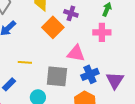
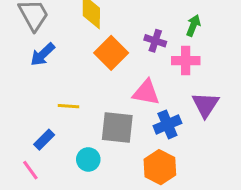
purple cross: (71, 13) -> (155, 41), moved
purple triangle: (115, 80) -> (206, 105), moved

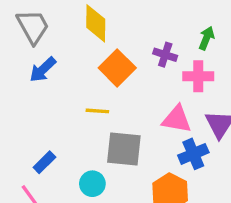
pink triangle: (146, 92) -> (177, 119), moved
yellow line: (68, 106) -> (97, 111), moved
blue cross: (167, 124) -> (193, 154), moved

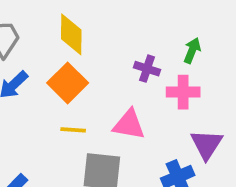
orange square: (117, 68) -> (68, 83), moved
pink triangle: (177, 119) -> (129, 124), moved

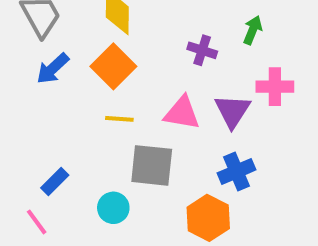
pink cross: (183, 92) -> (275, 87), moved
purple triangle: (207, 144) -> (232, 111), moved

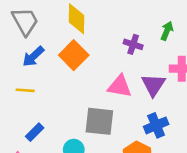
yellow line: (119, 119) -> (25, 90), moved

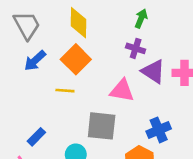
green arrow: (167, 31) -> (141, 19), moved
purple triangle: (153, 85) -> (153, 72), moved, turned -30
yellow line: (25, 90) -> (65, 91), moved

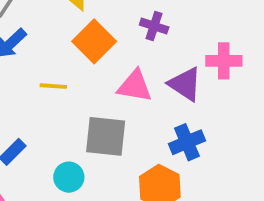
orange square: (76, 59) -> (94, 41), moved
purple triangle: (153, 72) -> (185, 84), moved

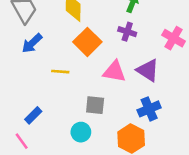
pink cross: (224, 61) -> (174, 38), moved, turned 30
gray square: (106, 136) -> (95, 105), size x0.7
cyan circle: (69, 177) -> (81, 132), moved

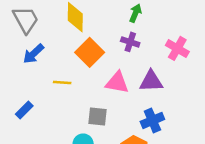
purple triangle: (148, 70) -> (151, 81), turned -35
blue rectangle: (33, 115) -> (24, 110), moved

